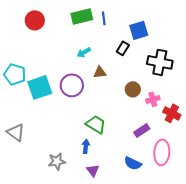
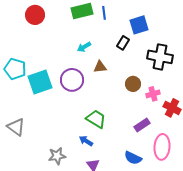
blue arrow: (86, 146) -> (86, 141), turned -64

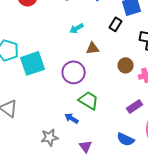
purple circle: (72, 80) -> (74, 72), moved
blue arrow: (86, 141) -> (72, 118), moved

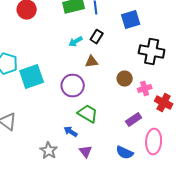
black rectangle: (116, 24) -> (97, 37), moved
gray star: (50, 137) -> (49, 151), turned -30
purple triangle: (86, 146) -> (86, 152), moved

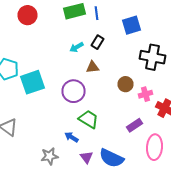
gray star: (49, 151) -> (50, 156), turned 30
blue semicircle: (125, 153) -> (112, 158), moved, size x1.4

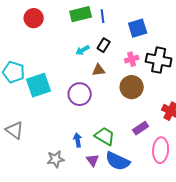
brown circle: (126, 84) -> (132, 87), size x1.5
pink cross: (146, 94) -> (132, 59), moved
green trapezoid: (88, 119) -> (105, 136), moved
blue arrow: (72, 137) -> (78, 140), turned 48

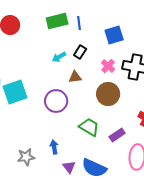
pink cross: (132, 59) -> (108, 66), turned -32
green trapezoid: (105, 136) -> (89, 127), moved
gray star: (56, 159) -> (26, 157), moved

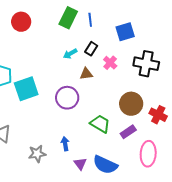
green rectangle: (57, 21) -> (68, 18), turned -50
pink cross: (108, 66) -> (110, 63), moved
brown circle: (108, 94) -> (131, 104), moved

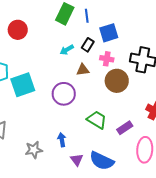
red circle: (21, 22) -> (18, 30), moved
blue square: (125, 32) -> (109, 33), moved
pink cross: (110, 63) -> (107, 59), turned -32
brown circle: (131, 104) -> (117, 81), moved

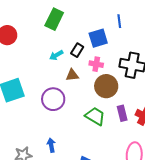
blue line: (87, 16) -> (119, 21), moved
green trapezoid: (97, 120) -> (95, 116), moved
purple rectangle: (125, 128) -> (122, 113), moved, turned -70

